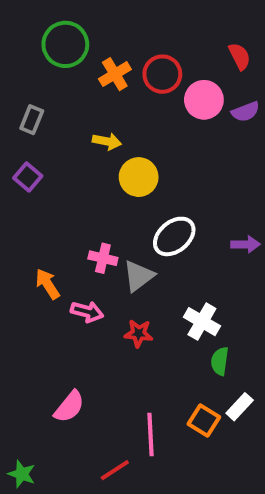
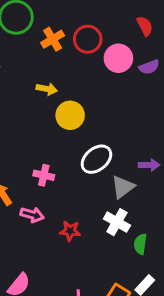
gray triangle: (139, 276) -> (123, 187), moved
green semicircle: (220, 361) -> (140, 244), moved

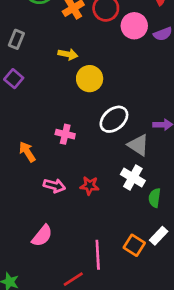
gray triangle: (123, 187) -> (138, 145), turned -50
pink arrow: (32, 215) -> (54, 186), moved

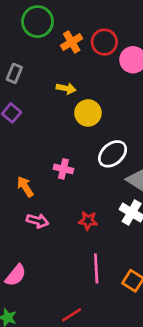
pink arrow: (54, 186) -> (37, 221), moved
pink semicircle: (42, 236) -> (16, 275), moved
pink line: (98, 255) -> (96, 268), moved

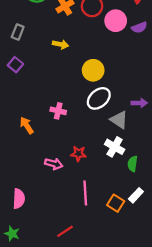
yellow circle: (88, 113) -> (93, 70), moved
pink arrow: (37, 221) -> (54, 164), moved
pink semicircle: (16, 275) -> (19, 199), turned -36

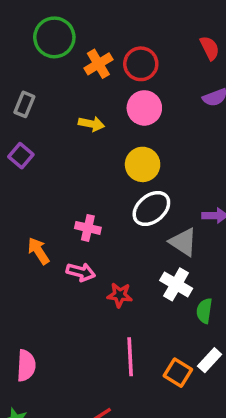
pink circle: (116, 21) -> (144, 108), moved
pink arrow: (54, 164) -> (81, 272), moved

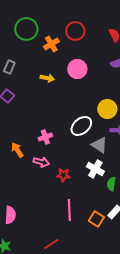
red circle: (141, 64) -> (75, 31), moved
yellow circle: (143, 164) -> (107, 109), moved
pink cross: (88, 228) -> (45, 137), turned -32

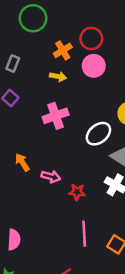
red circle: (75, 31) -> (91, 38), moved
orange cross: (51, 44) -> (63, 50), moved
pink cross: (45, 137) -> (56, 116), moved, size x1.5

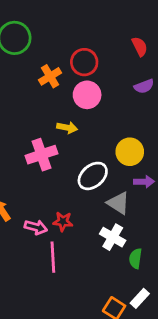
yellow arrow: (58, 77) -> (67, 128), moved
red star: (77, 192) -> (63, 221), moved
pink line: (84, 234) -> (53, 257), moved

